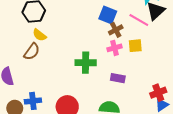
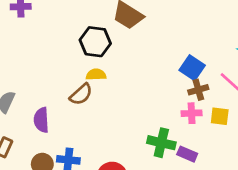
yellow semicircle: (39, 35) -> (96, 75), turned 128
green cross: (86, 63) -> (161, 143), moved

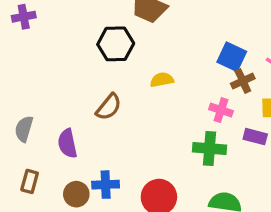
yellow semicircle: (96, 75) -> (162, 80), moved
pink cross: (192, 113) -> (221, 110), moved, turned 30
purple rectangle: (187, 154) -> (255, 137), moved

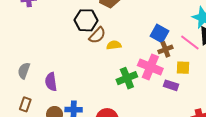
brown semicircle: (109, 107) -> (97, 35), moved
pink cross: (221, 110) -> (150, 67), size x1.6
green cross: (210, 149) -> (127, 78), moved, turned -30

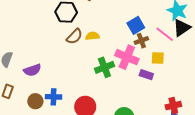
blue square: (159, 33) -> (136, 25), turned 30
brown semicircle: (97, 35) -> (74, 36), moved
purple semicircle: (51, 82) -> (32, 70), turned -102

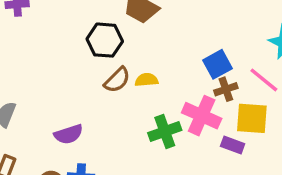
yellow square: (158, 58) -> (252, 118), size x1.5
purple semicircle: (32, 70) -> (69, 134), moved

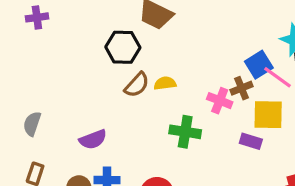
blue square: (217, 64) -> (259, 65), moved
pink cross: (202, 116) -> (220, 101), moved, size x0.7
green cross: (165, 131) -> (185, 132), turned 32

